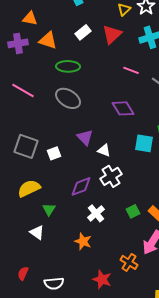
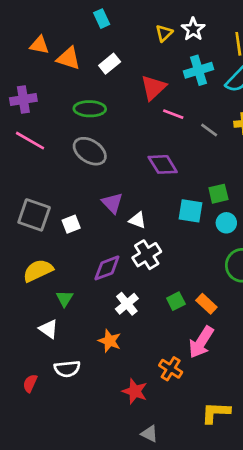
red triangle: (112, 34) -> (153, 88), moved
orange triangle: (48, 40) -> (68, 58), moved
purple cross: (18, 43) -> (23, 99), moved
white semicircle: (54, 283) -> (67, 369), moved

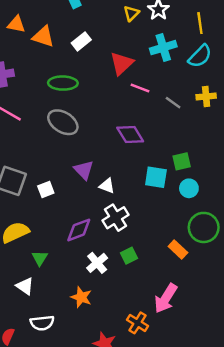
green square: (176, 301) -> (129, 256), moved
orange rectangle: (206, 304) -> (178, 249), moved

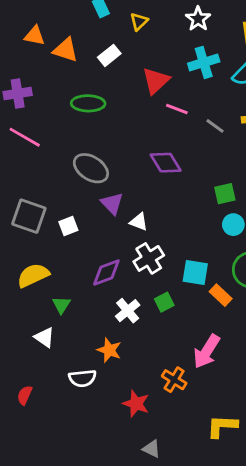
yellow triangle: (131, 13) -> (139, 22), moved
gray ellipse: (63, 122) -> (91, 168), moved
cyan square: (156, 177) -> (195, 273), moved
white semicircle: (42, 323) -> (82, 378), moved

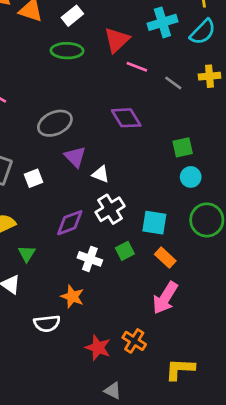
green ellipse: (88, 103) -> (67, 51), moved
gray ellipse: (91, 168) -> (55, 123), turned -56
orange rectangle: (221, 295) -> (165, 258), moved
white cross: (128, 311) -> (90, 259), turned -30
orange cross: (174, 380) -> (134, 341), moved

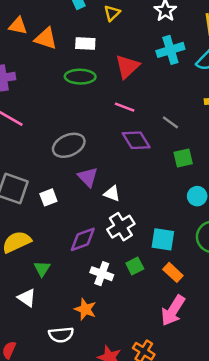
white rectangle: (72, 16) -> (85, 44), turned 42
pink line: (137, 67) -> (125, 107), moved
gray line: (173, 83) -> (170, 122), moved
green square: (183, 147) -> (183, 158), moved

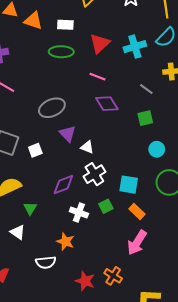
cyan cross: (170, 50) -> (135, 47), moved
gray line: (170, 122) -> (146, 89), moved

